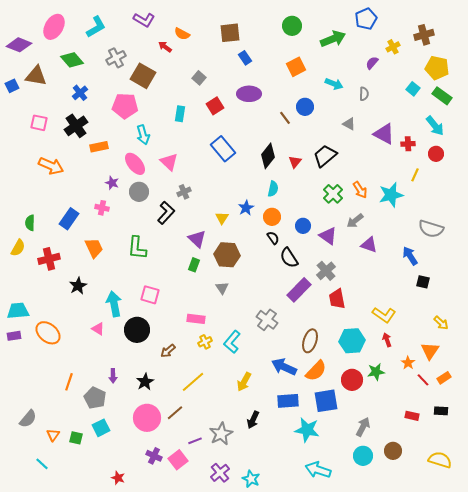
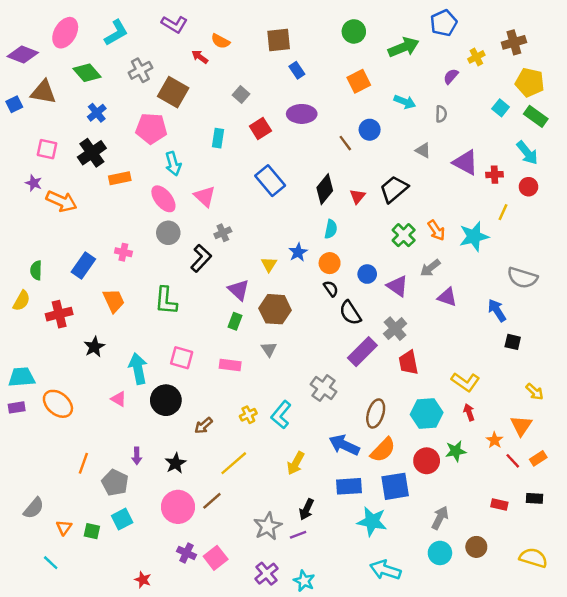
purple star: (112, 183) -> (34, 183), moved
pink rectangle: (196, 319) -> (230, 365), moved
purple line: (195, 441) -> (298, 535), moved

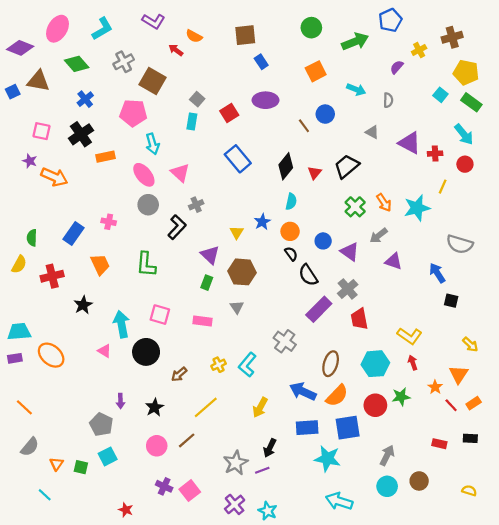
gray square: (241, 95) -> (197, 99), moved
orange line: (83, 463) -> (24, 407), moved, turned -66
pink circle: (178, 507) -> (157, 446), size x0.7
yellow semicircle: (533, 558) -> (469, 491), size x0.6

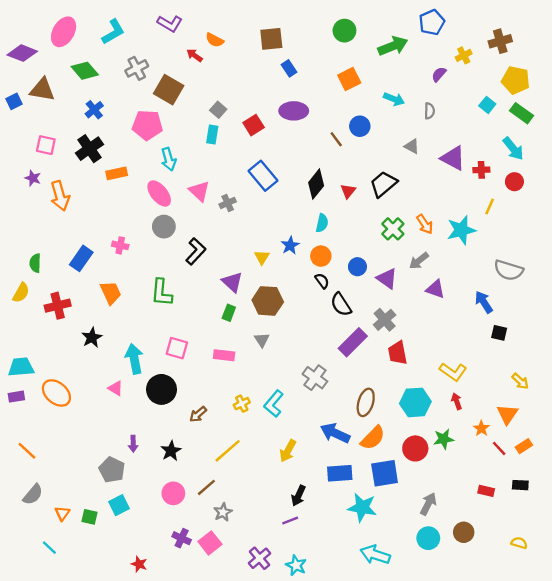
orange arrow: (54, 177) -> (60, 196), turned 50
gray cross: (196, 205) -> (228, 203), moved
gray star: (236, 463) -> (223, 512), moved, size x0.7

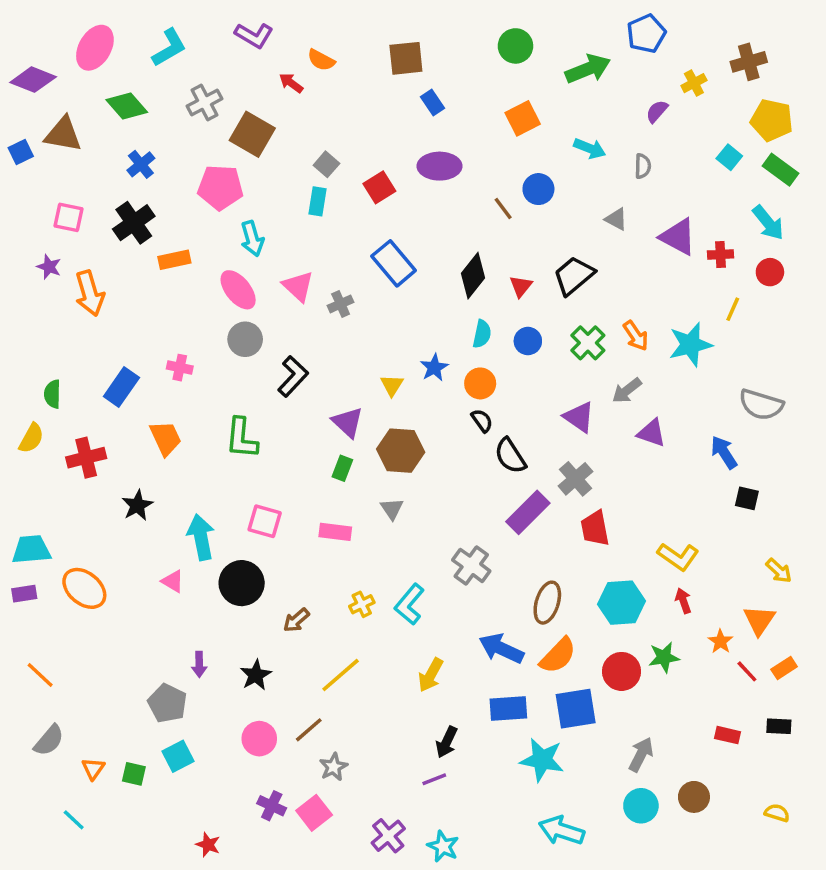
blue circle: (357, 267) -> (528, 341), moved

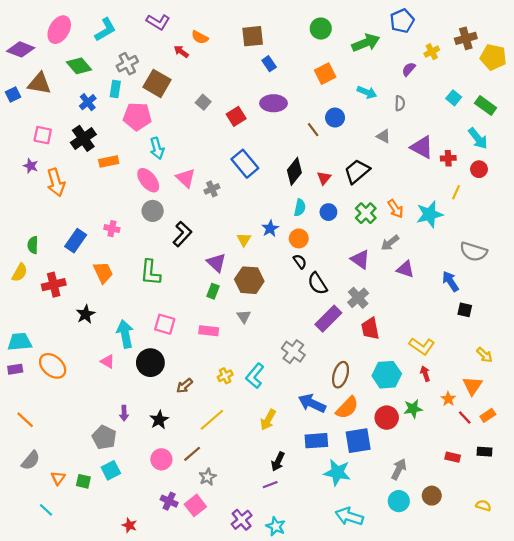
yellow pentagon: (772, 120) -> (493, 57), moved
cyan rectangle: (318, 201) -> (115, 89), moved

